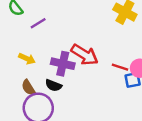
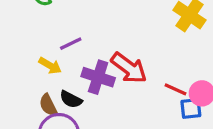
purple line: (38, 23) -> (71, 44), moved
black semicircle: (53, 85) -> (71, 99), moved

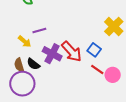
blue square: (191, 109) -> (94, 50), moved, turned 32

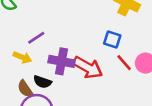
red arrow: (72, 52) -> (88, 68), moved
red line: (97, 70) -> (124, 63), turned 32

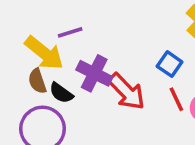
yellow arrow: (22, 57) -> (44, 53), size x1.6
brown semicircle: (25, 89) -> (37, 81), moved

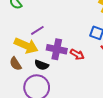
brown semicircle: (37, 81) -> (16, 64), moved
red arrow: (127, 92) -> (77, 54), size x0.6

